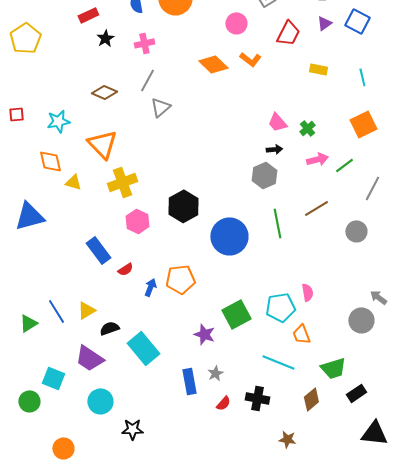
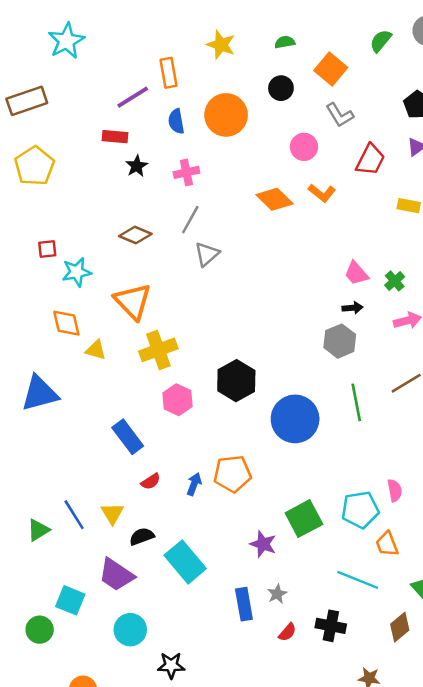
red rectangle: (88, 15) -> (115, 137), turned 30
red square: (16, 114) -> (47, 249), moved
red semicircle: (125, 269) -> (151, 482), moved
yellow triangle: (86, 310) -> (112, 513), turned -30

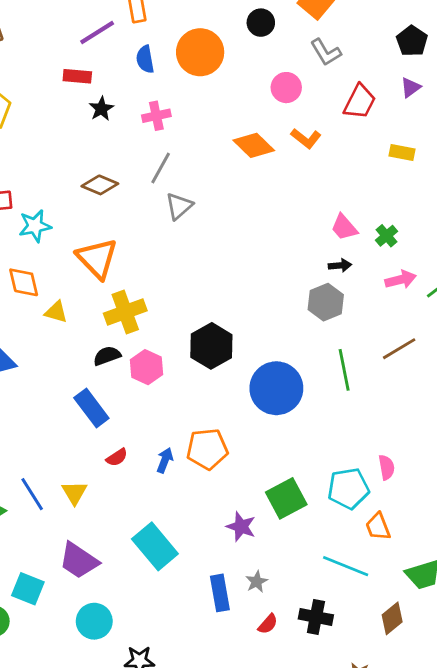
black semicircle: (142, 536) -> (107, 356), moved

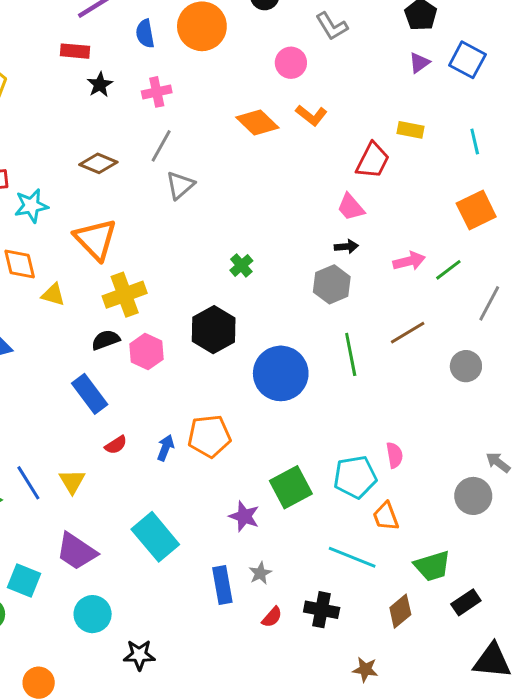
red trapezoid: (360, 102) -> (373, 160), moved
green cross: (386, 236) -> (241, 265), moved

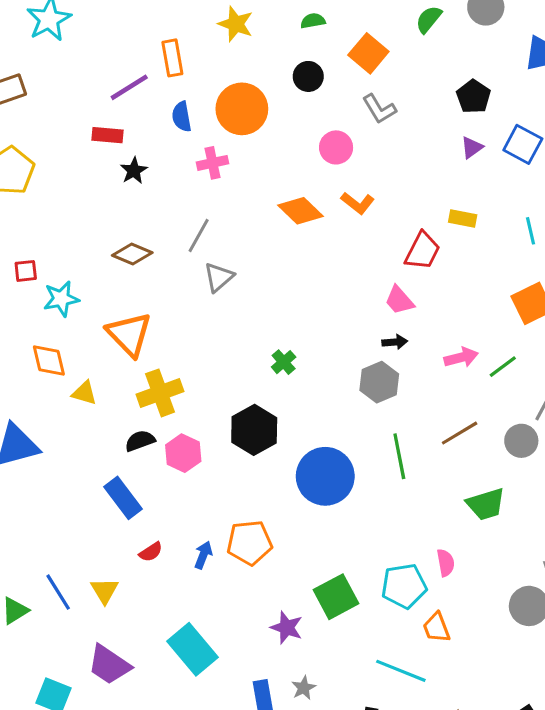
pink cross: (157, 92) -> (213, 163), moved
gray circle: (466, 366) -> (521, 441), moved
green trapezoid: (432, 566) -> (486, 504), moved

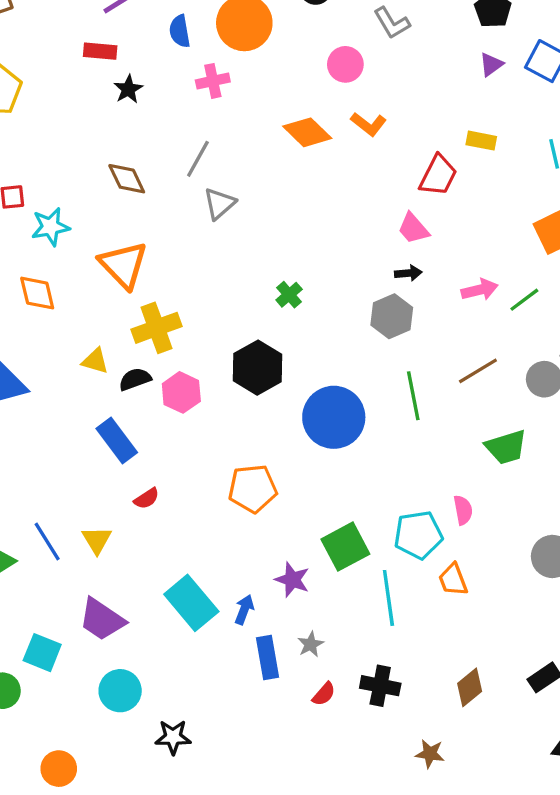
brown diamond: (132, 254) -> (127, 179), turned 42
yellow triangle: (84, 393) -> (95, 361), moved
blue arrow: (203, 555) -> (244, 610), moved
cyan line: (401, 671) -> (388, 598), moved, turned 60

